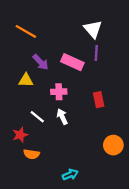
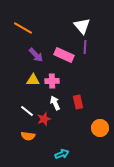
yellow triangle: (26, 80) -> (33, 80), moved
red rectangle: (99, 100) -> (78, 102), moved
white line: (37, 117) -> (27, 111), moved
red star: (20, 135) -> (44, 119), moved

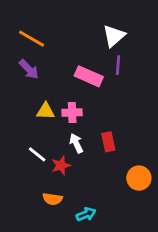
white triangle: (82, 26) -> (114, 36), turned 30
purple arrow: (36, 55) -> (29, 69), moved
orange semicircle: (28, 136) -> (53, 199), moved

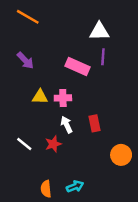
white triangle: (114, 36) -> (99, 31), turned 40
orange line: (32, 39) -> (28, 17), moved
white line: (37, 154) -> (24, 144), moved
orange semicircle: (53, 199) -> (46, 189), moved, turned 77

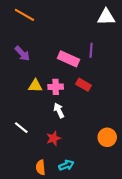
white triangle: (99, 31) -> (106, 17), moved
red rectangle: (94, 123) -> (84, 85), moved, turned -48
red star: (53, 144) -> (53, 138), moved

